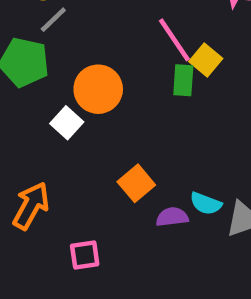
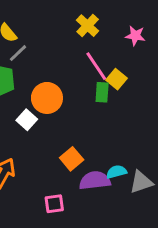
cyan semicircle: (206, 203) -> (116, 172), turned 144
purple semicircle: (172, 217) -> (95, 181), size x1.5
pink square: (85, 255) -> (54, 204), moved

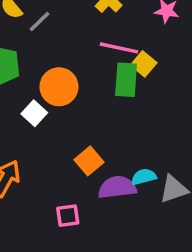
gray line: (18, 53) -> (40, 21), moved
pink line: (96, 66) -> (119, 48), turned -44
green rectangle: (102, 92) -> (126, 80), size x1.4

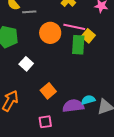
gray line: (40, 21) -> (29, 12), turned 40
orange circle: (59, 87) -> (50, 33), moved
orange square: (89, 161) -> (48, 91), moved

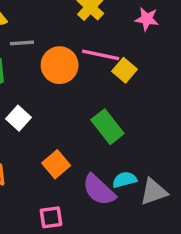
gray line: (29, 12) -> (22, 43), moved
green rectangle: (78, 45) -> (107, 127), moved, turned -42
purple semicircle: (73, 106) -> (99, 190), turned -130

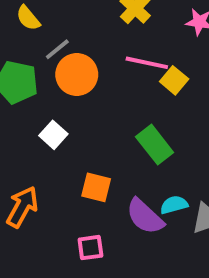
gray line: (22, 43) -> (57, 49), turned -35
orange circle: (60, 65) -> (77, 74), moved
orange square: (56, 164) -> (96, 187), turned -36

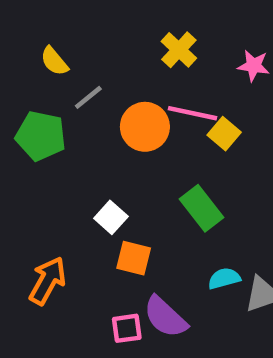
orange circle: (77, 74) -> (145, 127), moved
white square: (53, 135) -> (111, 217), moved
purple semicircle: (145, 216) -> (165, 317), moved

